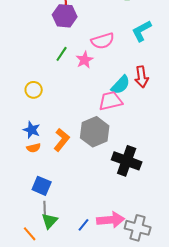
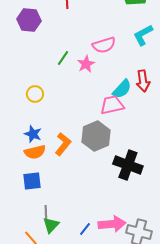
purple hexagon: (65, 16) -> (29, 20), moved
orange semicircle: (34, 148) -> (35, 152), size x1.5
blue square: (42, 186) -> (32, 181), moved, turned -30

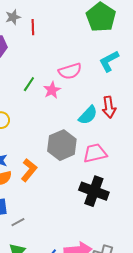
pink trapezoid: (112, 105) -> (95, 153), moved
gray hexagon: (96, 136) -> (62, 145), moved
gray line: (46, 212) -> (18, 222), moved, turned 64

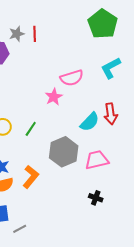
gray star: (13, 17) -> (17, 34), moved
green line: (29, 84) -> (31, 129), moved
black cross: (94, 191) -> (96, 198), size x0.5

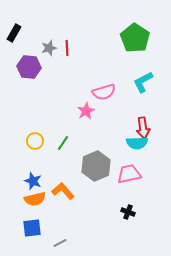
cyan semicircle: (90, 122) -> (137, 143), moved, turned 45
orange L-shape: (31, 177) -> (63, 191), turned -80
gray line: (20, 229) -> (60, 243), moved

